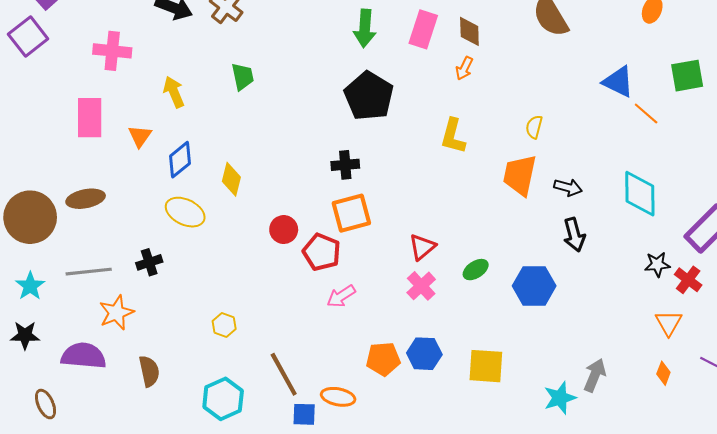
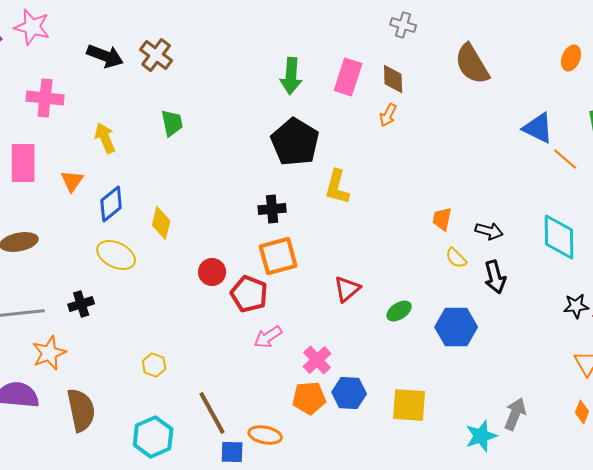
yellow semicircle: (534, 127) -> (456, 258), moved, turned -60
yellow L-shape: (453, 136) -> (337, 187), moved
orange trapezoid: (520, 175) -> (442, 219), size x0.6
pink cross: (421, 286) -> (317, 360), moved
brown semicircle: (149, 371) -> (81, 410), size x1.4

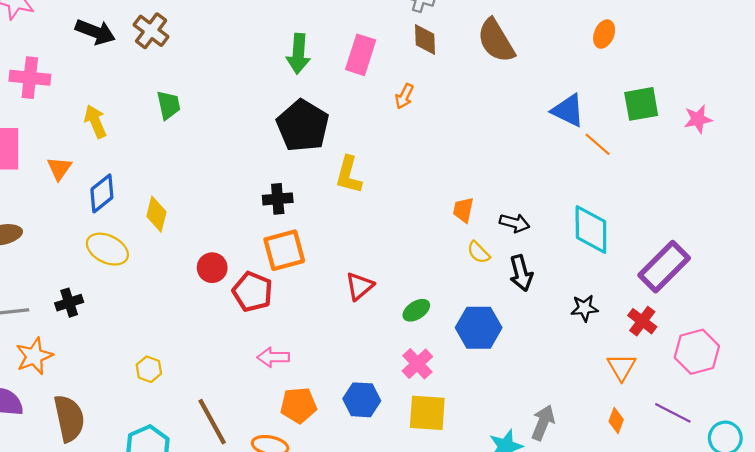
brown diamond: (393, 79) -> (425, 40), moved
black star: (576, 306) -> (584, 308), moved
pink arrow: (268, 337) -> (273, 357), moved, turned 32
pink cross: (317, 360) -> (417, 364), moved
orange pentagon: (309, 398) -> (298, 405), moved

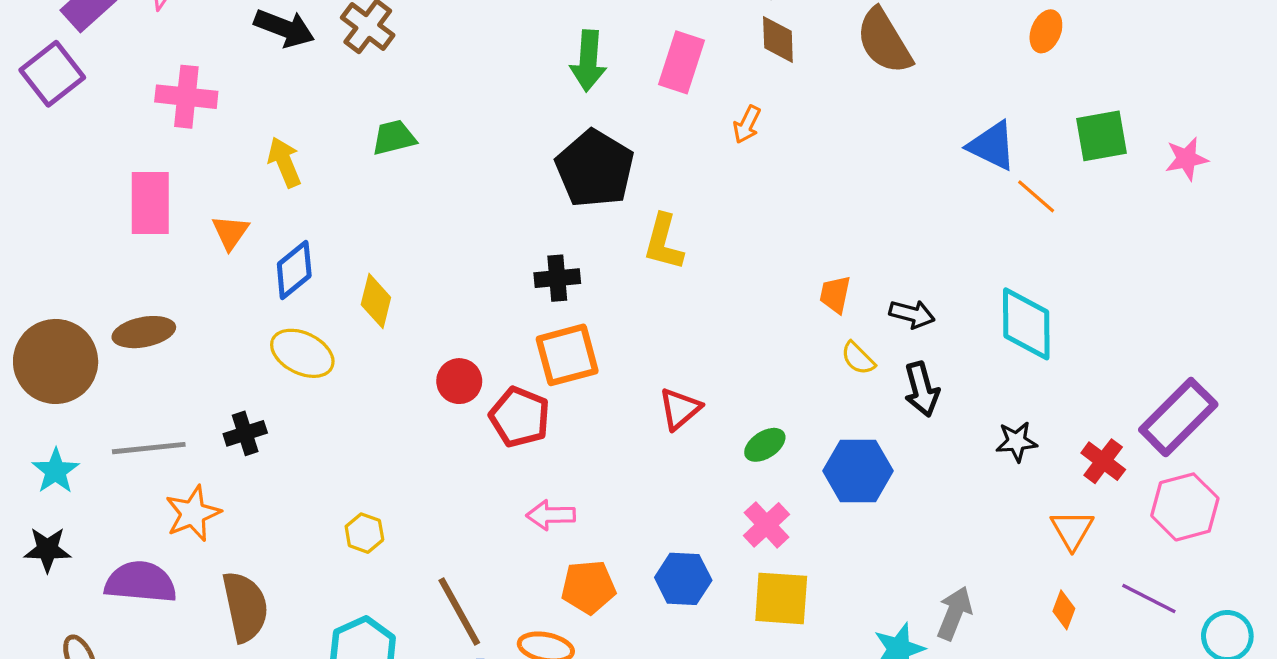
green trapezoid: (168, 105) -> (394, 138), turned -92
purple rectangle: (664, 267) -> (1178, 417), moved

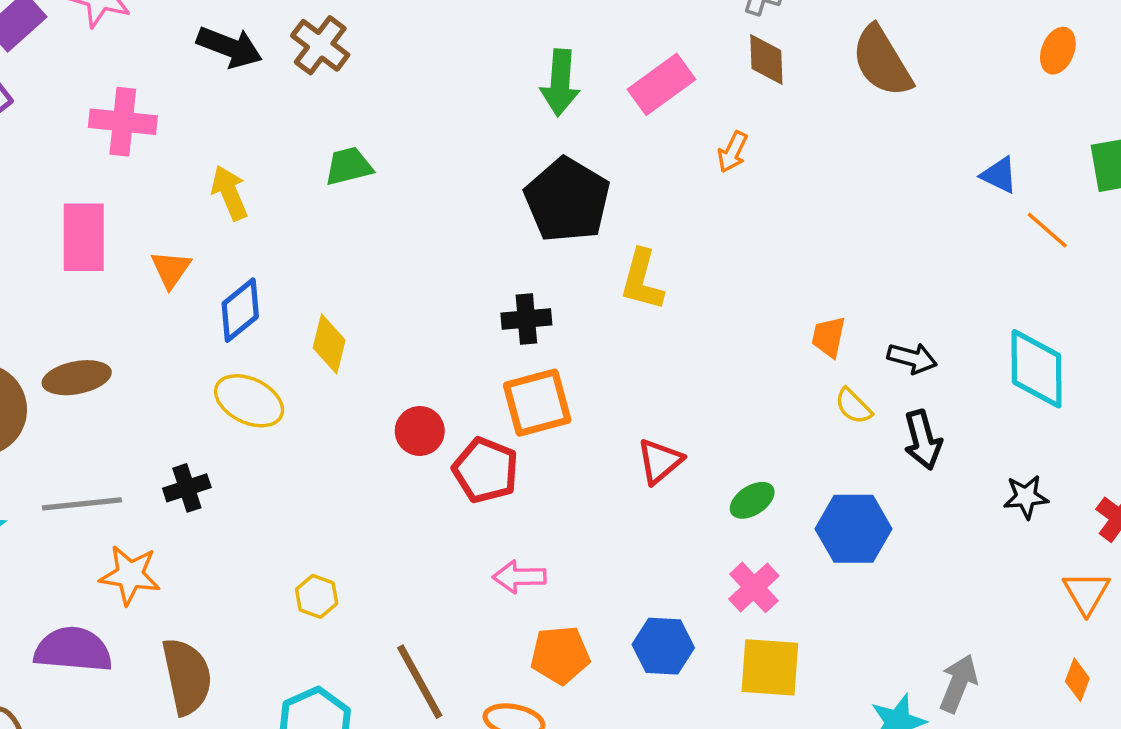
pink rectangle: (681, 62) -> (661, 84), turned 36
blue triangle: (992, 146) -> (999, 175), size x0.7
orange star: (193, 513) -> (130, 575), turned 30

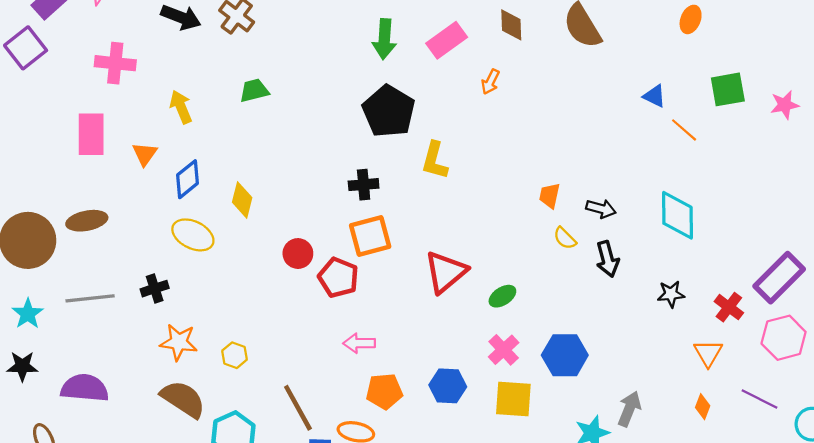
red triangle: (660, 461) -> (446, 272), size x1.5
blue hexagon: (853, 529) -> (565, 355), moved
orange star: (130, 575) -> (179, 342), moved
brown semicircle: (187, 676) -> (183, 399), moved, turned -45

